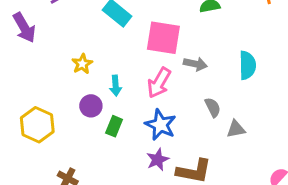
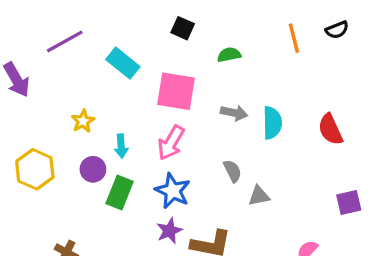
gray arrow: (195, 64) -> (234, 113), moved
yellow hexagon: (37, 125) -> (35, 169), moved
green rectangle: (114, 126) -> (120, 193), size x1.4

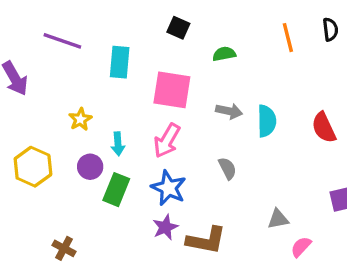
black semicircle: (337, 30) -> (330, 29), turned -75
purple line: (65, 41) -> (62, 41), turned 48
cyan rectangle: (123, 63) -> (120, 62), turned 56
gray triangle: (259, 196) -> (278, 219), moved

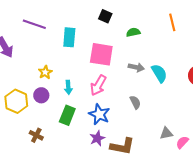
cyan semicircle: (267, 121) -> (159, 73), turned -30
purple circle: (90, 167) -> (41, 95), moved
pink semicircle: (301, 247) -> (182, 142), moved
brown cross: (64, 248) -> (36, 135), moved

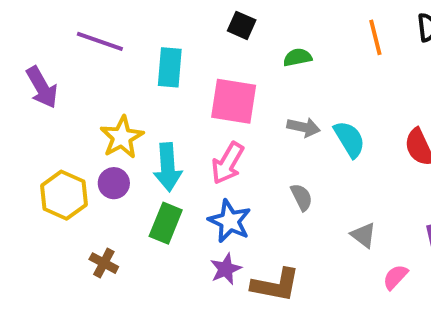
yellow star: (45, 72) -> (122, 137), size x1.5
cyan arrow: (68, 87) -> (168, 167), size x1.6
gray triangle: (166, 133) -> (363, 235), moved, turned 48

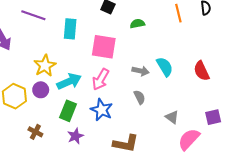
gray arrow: (304, 127) -> (141, 71), moved
cyan arrow: (168, 167) -> (69, 81), turned -110
purple star: (226, 269) -> (75, 136), moved
pink semicircle: (395, 277) -> (189, 139), size x1.6

